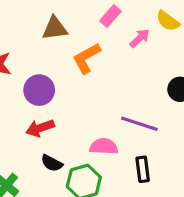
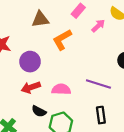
pink semicircle: (104, 147) -> (61, 89), moved

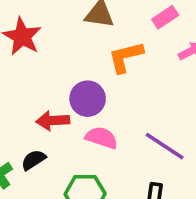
purple circle: (30, 62) -> (88, 99), moved
black semicircle: (39, 111) -> (33, 160), moved, turned 104

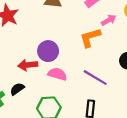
orange L-shape: (126, 57) -> (90, 38), moved

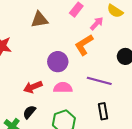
purple circle: (48, 51) -> (58, 62), moved

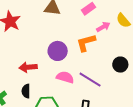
pink semicircle: (63, 88) -> (65, 77), moved
black semicircle: (29, 112) -> (26, 91), moved, turned -56

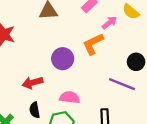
pink semicircle: (65, 77) -> (70, 97), moved
purple line: (90, 80) -> (122, 84), moved

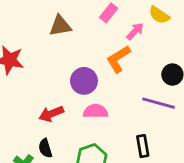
pink semicircle: (70, 97) -> (96, 111), moved
black semicircle: (35, 110) -> (45, 148), moved

